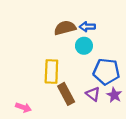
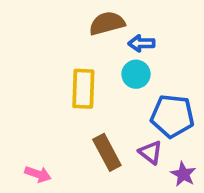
brown semicircle: (65, 28) -> (107, 23), moved
yellow rectangle: (51, 72) -> (83, 89), moved
purple star: (114, 95) -> (183, 174), moved

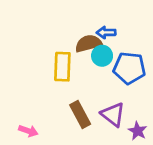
brown semicircle: (107, 23) -> (88, 43), moved
blue pentagon: (172, 116) -> (129, 68), moved
purple triangle: (151, 152) -> (113, 114), size x1.4

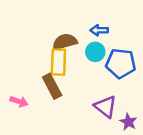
brown semicircle: (88, 43) -> (65, 42), moved
brown rectangle: (80, 114) -> (52, 86), moved
pink arrow: (28, 131) -> (19, 101), moved

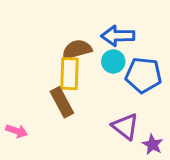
blue arrow: (99, 30) -> (118, 36), size x1.5
pink arrow: (19, 101) -> (17, 131), moved

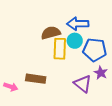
yellow rectangle: (69, 74) -> (60, 49), moved
brown rectangle: (62, 102) -> (36, 79), moved, turned -54
purple star: (153, 145) -> (101, 73), moved

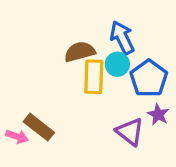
blue arrow: (78, 24) -> (122, 38), turned 65
blue pentagon: (95, 50) -> (149, 78), turned 30
brown rectangle: (36, 79) -> (39, 127), moved, turned 30

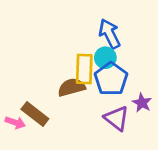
brown semicircle: (80, 52) -> (72, 87), moved
blue pentagon: (149, 78) -> (111, 79), moved

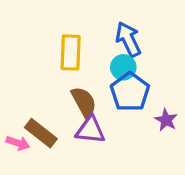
yellow rectangle: (84, 69) -> (71, 52), moved
brown semicircle: (72, 87) -> (84, 102), turned 76
purple triangle: (117, 118) -> (90, 130), moved, turned -32

